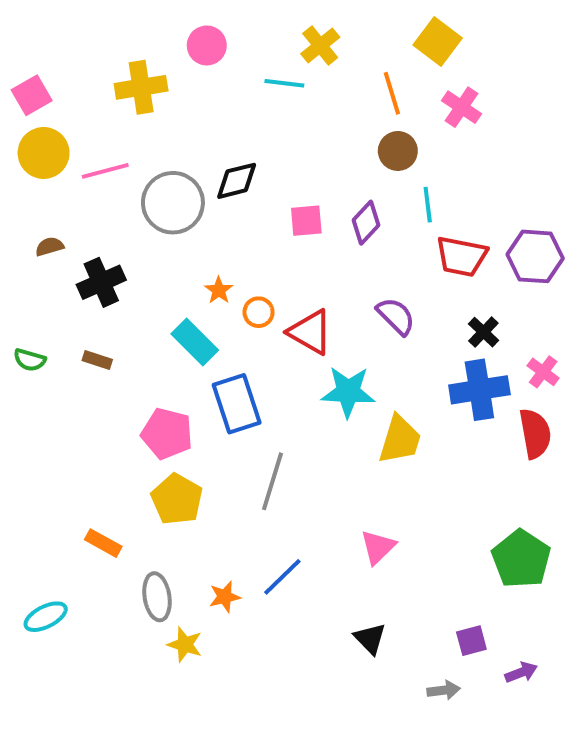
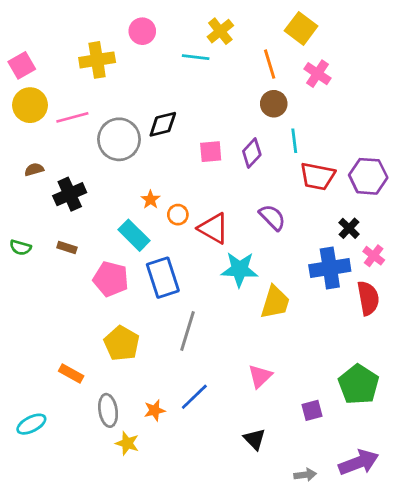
black cross: (483, 332) -> (349, 228), moved
pink pentagon: (167, 434) -> (111, 279), moved
purple square: (471, 641) -> (312, 410), moved
purple arrow: (521, 672) -> (359, 462), size x1.8

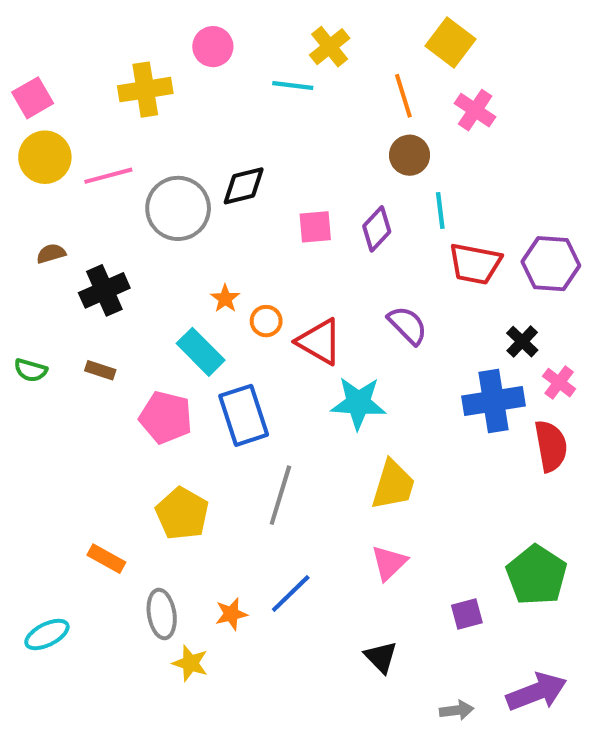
yellow trapezoid: (275, 302) -> (393, 485), moved

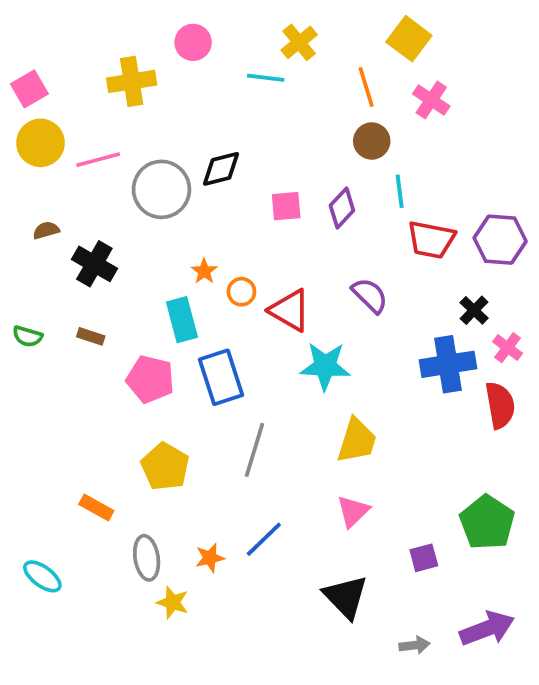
black cross: (104, 290) -> (94, 264), turned -36
cyan rectangle: (201, 352) -> (182, 320), turned 30
cyan ellipse: (47, 634) -> (42, 576), turned 63
black triangle: (381, 657) -> (346, 597), size x1.5

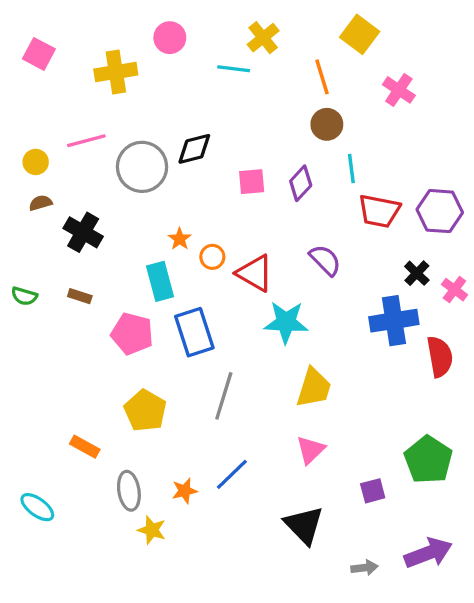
pink square: (29, 89) -> (39, 54), moved, turned -32
pink cross: (431, 100) -> (399, 90), moved
yellow circle: (41, 143) -> (36, 162), moved, size x0.6
pink cross: (508, 348) -> (454, 290), moved

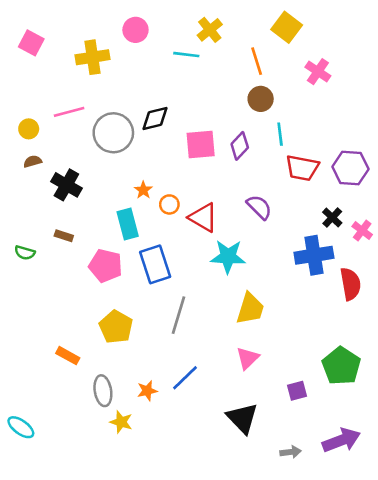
pink square: (252, 182) -> (201, 145), size x1.4
green semicircle: (24, 296) -> (25, 253), moved
cyan ellipse: (37, 507) -> (21, 427), moved

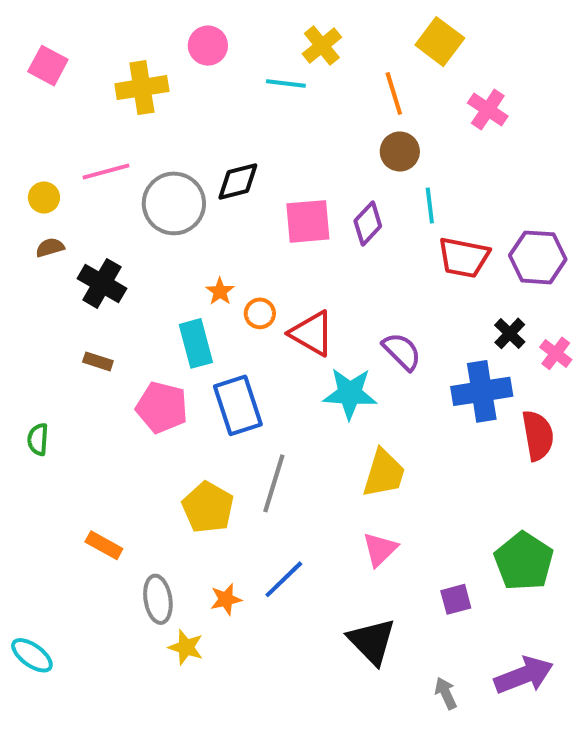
purple semicircle: (259, 207) -> (402, 351), moved
green semicircle: (25, 253) -> (38, 439), moved, turned 78
yellow pentagon: (116, 327) -> (208, 507), moved
gray arrow: (291, 452) -> (446, 693), turned -108

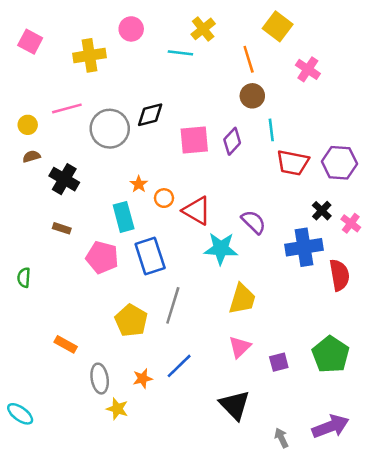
purple square: (456, 599) -> (279, 362), moved

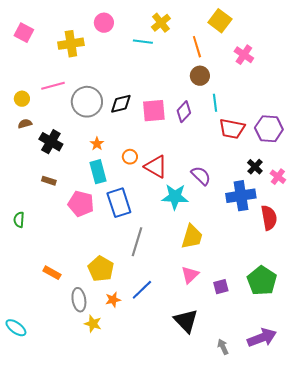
black diamond: (150, 115) -> (121, 104), moved
orange star: (139, 184) -> (97, 144), moved
yellow pentagon: (131, 320) -> (101, 269), moved

